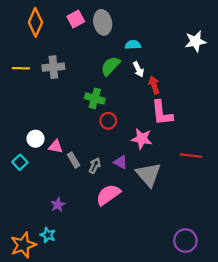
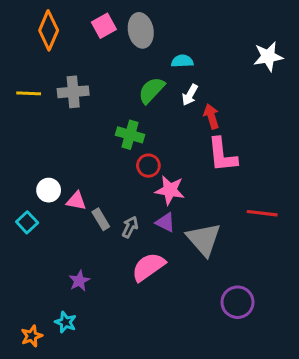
white arrow: (138, 69) -> (190, 95), turned 56
pink star: (142, 139) -> (170, 190), moved
purple circle: (185, 241) -> (238, 302), moved
orange star: (23, 245) -> (32, 336), size x0.6

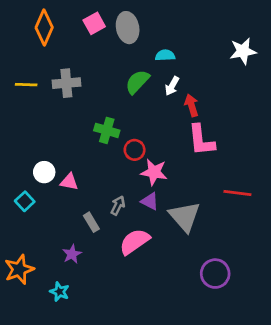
green cross: (130, 135) -> (107, 130), moved
gray rectangle: (101, 219) -> (91, 222), moved
orange star: (32, 336) -> (19, 269), moved, size x1.5

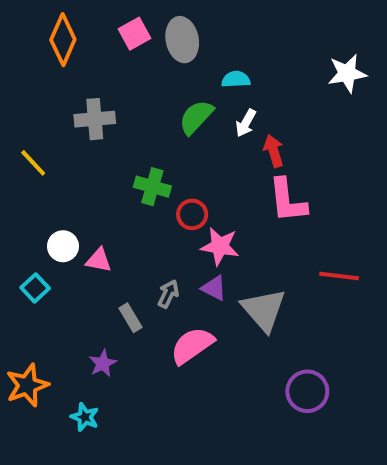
yellow line: (26, 85) -> (33, 163), moved, turned 45

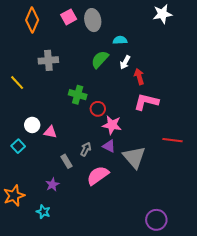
white star: (347, 73) -> (162, 14), moved
pink L-shape: (287, 201) -> (146, 102), turned 110
purple circle: (307, 391) -> (156, 220), moved

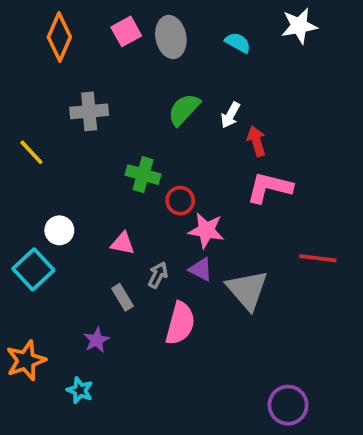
cyan semicircle: (120, 40) -> (238, 43), moved, turned 32
pink triangle: (50, 132) -> (123, 243), moved
cyan square: (18, 146) -> (33, 269), size x1.5
pink semicircle: (98, 175) -> (180, 323), turned 140

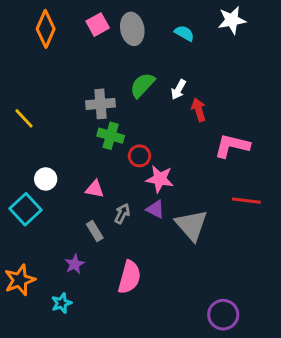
gray cross: (89, 111) -> (101, 104), moved
pink L-shape: (269, 188) -> (232, 146), moved
pink semicircle: (180, 323) -> (129, 277), moved
cyan star: (80, 390) -> (62, 303), turned 30

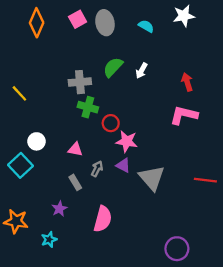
red arrow: (199, 110) -> (187, 82), moved
red line: (246, 201) -> (205, 180), moved
orange star: (20, 280) -> (16, 221), turned 30

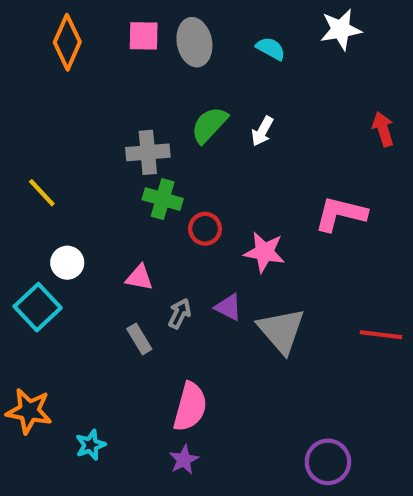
pink square: (78, 19) -> (144, 36), turned 30
red arrow: (187, 82) -> (383, 129), moved
yellow line: (19, 93) -> (42, 193), moved
pink star: (127, 141) -> (264, 252), moved
purple star: (59, 209) -> (184, 460), moved

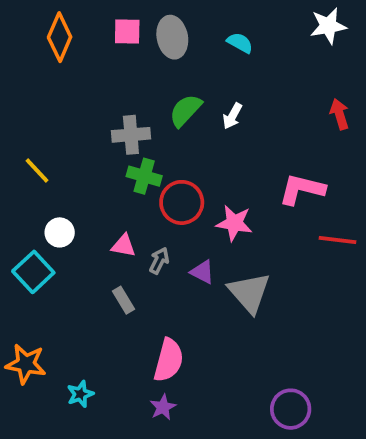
white star: (341, 29) -> (328, 26), moved
red circle: (205, 229) -> (182, 202), size x1.5
gray arrow: (180, 314) -> (159, 261), moved
red line: (381, 335) -> (338, 240), moved

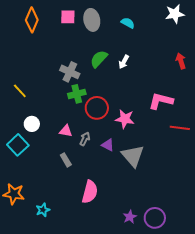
gray cross: (131, 135) -> (70, 72), turned 30
green cross: (144, 176) -> (77, 94), turned -30
purple star: (163, 407) -> (130, 217), moved

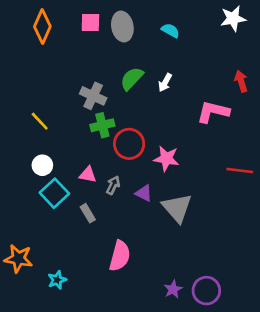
yellow line: (20, 91) -> (40, 121), moved
pink L-shape: (161, 101) -> (213, 112), moved
cyan square: (18, 145) -> (54, 193), moved

